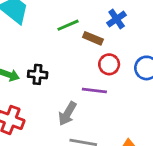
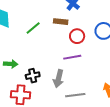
green line: (68, 25) -> (33, 28), moved
black cross: (38, 74) -> (33, 76), moved

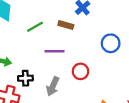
red circle: (77, 36) -> (80, 71), moved
purple line: (72, 57) -> (54, 51), moved

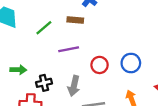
blue circle: (111, 43) -> (131, 63), moved

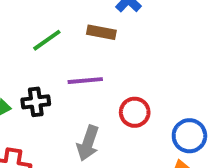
blue circle: (131, 63) -> (189, 136), moved
black cross: (44, 83) -> (36, 102), moved

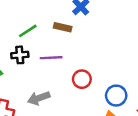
black cross: (36, 102) -> (20, 55), moved
gray arrow: (88, 143) -> (39, 98), moved, turned 50

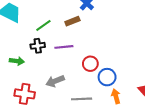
brown rectangle: (63, 27) -> (72, 21), turned -32
blue circle: (116, 96) -> (107, 77), moved

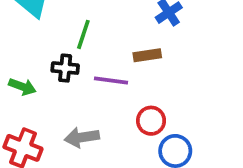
brown rectangle: (72, 21) -> (147, 55), moved
green line: (43, 25) -> (83, 34), turned -49

